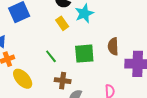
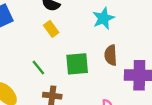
cyan star: (84, 13) -> (103, 18), moved

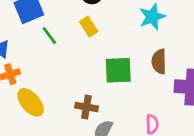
green line: (38, 68) -> (49, 36), moved

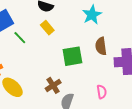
brown cross: (86, 107) -> (53, 85), turned -35

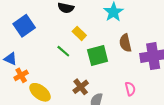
yellow rectangle: (47, 28) -> (79, 33), moved
green line: (20, 38) -> (63, 51), moved

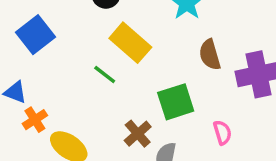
yellow rectangle: (79, 33) -> (130, 43), size x1.6
green square: (98, 56) -> (176, 102), moved

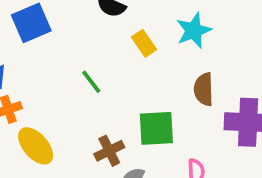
yellow rectangle: (130, 43) -> (144, 43), moved, size x0.6

